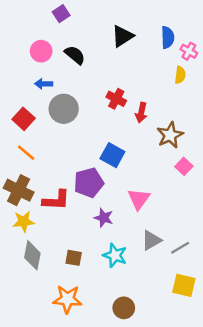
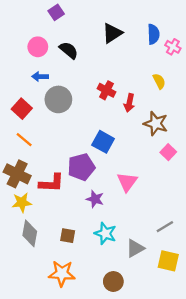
yellow semicircle: (180, 75) -> (159, 81), moved, turned -35
brown star: (170, 135) -> (156, 124), turned -30
gray triangle: (151, 240) -> (135, 248), moved

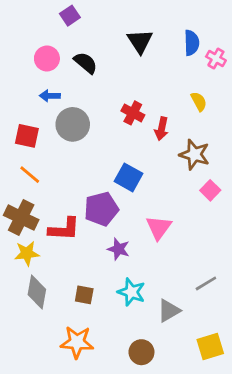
black triangle: (112, 33) -> (140, 41), turned -30
red square: (22, 109) -> (27, 136), turned -30
yellow square: (168, 261) -> (210, 346), moved, turned -30

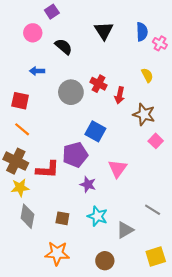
pink circle: (47, 58) -> (33, 33), moved
gray circle: (73, 124) -> (71, 92), moved
gray line: (206, 283) -> (153, 210), turned 63

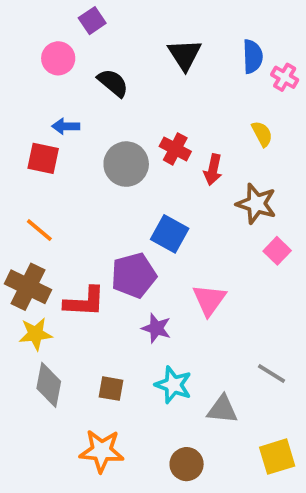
red square: (20, 101) -> (43, 158), moved
gray triangle: (125, 230) -> (222, 409), turned 36

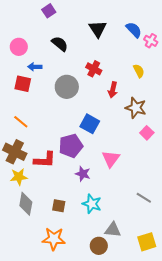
blue semicircle: (253, 56) -> (134, 30), turned -42
pink circle: (58, 58) -> (19, 47), moved
red cross: (175, 149) -> (94, 69), moved
gray triangle: (222, 409) -> (113, 230), moved

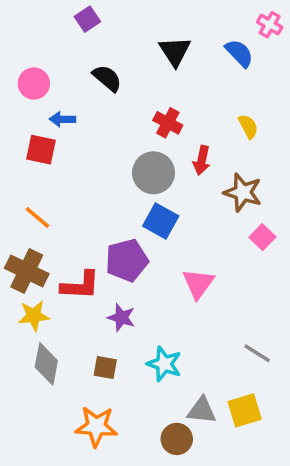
pink cross: (151, 41) -> (270, 25), moved
gray circle: (67, 87) -> (154, 173), moved
purple star: (83, 174) -> (121, 317), moved
yellow square: (147, 242) -> (245, 410), moved

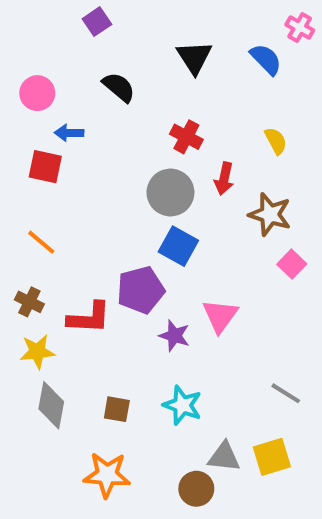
brown cross: (27, 271) -> (29, 302), size x0.6
purple star: (121, 317) -> (174, 336), moved

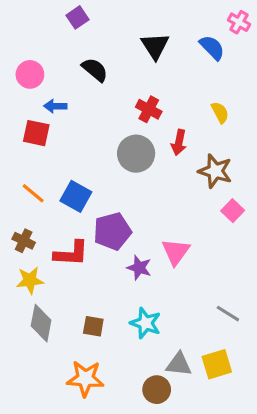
blue square: (178, 246) -> (76, 196), moved

